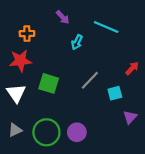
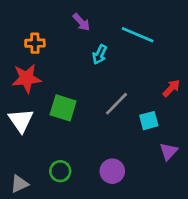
gray triangle: (15, 130) -> (19, 184), moved
green circle: (46, 132) -> (60, 171), size x0.6
purple circle: (77, 132) -> (112, 171), moved

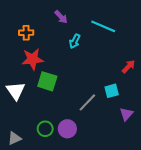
red star: (26, 78) -> (32, 59), moved
gray line: (117, 104) -> (87, 102), moved
purple circle: (112, 171) -> (67, 129), moved

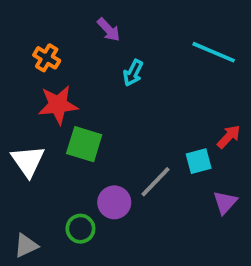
cyan line: (103, 26) -> (214, 52), moved
orange cross: (26, 33) -> (47, 58), turned 32
red arrow: (129, 67) -> (229, 137), moved
purple circle: (67, 129) -> (114, 202), moved

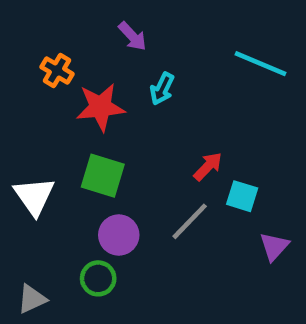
red star: (58, 105) -> (100, 107), moved
red arrow: (229, 137) -> (208, 166), moved
cyan square: (199, 161) -> (242, 196), turned 32
purple circle: (114, 202) -> (119, 235), moved

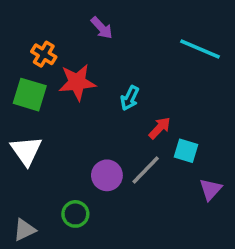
cyan arrow: (162, 89) -> (130, 98), moved
green square: (103, 176) -> (30, 95), moved
purple circle: (119, 235) -> (107, 175), moved

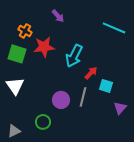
cyan arrow: (130, 98) -> (74, 56), size x1.6
gray line: (146, 170) -> (83, 97), turned -30

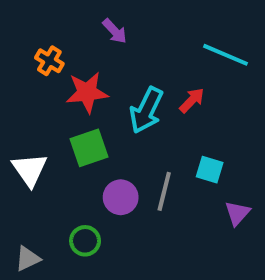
green square: (17, 54) -> (89, 148), moved, turned -36
red arrow: (91, 73) -> (192, 100), moved

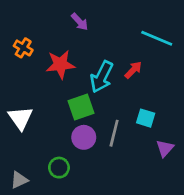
orange cross: (49, 61) -> (23, 48), moved
green square: (89, 148) -> (81, 107), moved

